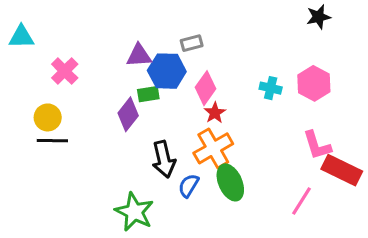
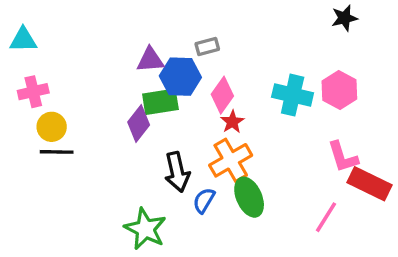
pink cross: (65, 71) -> (33, 92), moved, turned 32
cyan cross: (271, 88) -> (293, 95), size x1.6
green rectangle: (148, 94) -> (160, 102), size x1.5

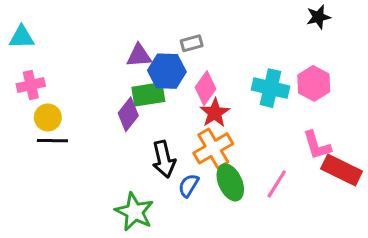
red star: (232, 122) -> (215, 113), size x1.4
pink line: (326, 217) -> (277, 184), moved

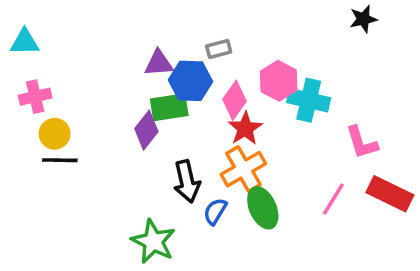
pink hexagon: (314, 83) -> (279, 81), moved
pink L-shape: (317, 145) -> (362, 143), moved
pink line: (277, 184) -> (333, 199), moved

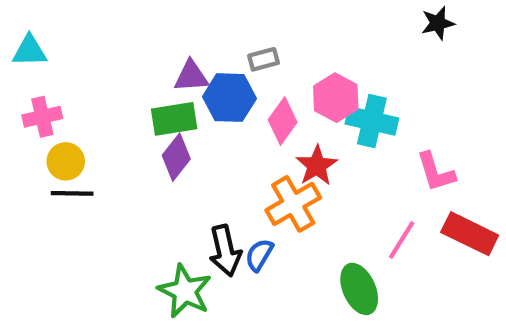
green rectangle: (169, 107) -> (174, 119), moved
red star: (245, 128) -> (317, 166), moved
black arrow: (187, 181) -> (225, 251), moved
green ellipse: (263, 208) -> (359, 289), moved

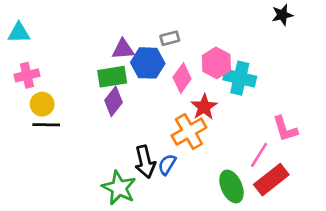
pink L-shape: (436, 172) -> (285, 129), moved
red rectangle: (470, 234) -> (271, 180), moved, turned -64

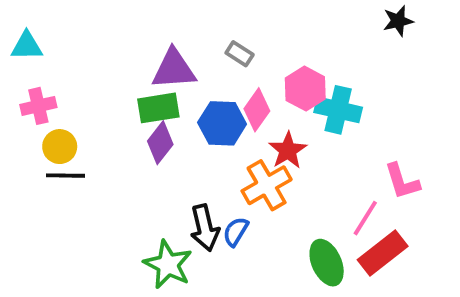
gray rectangle: (170, 38) -> (240, 54), turned 48
purple triangle: (123, 49) -> (174, 69), size x1.4
blue hexagon: (148, 63) -> (222, 123), moved

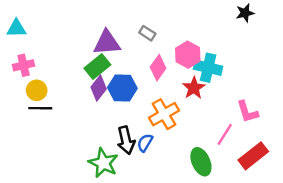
green rectangle: (158, 108) -> (97, 66), turned -30
blue hexagon: (222, 123) -> (122, 88), moved
red star: (288, 150) -> (194, 88), moved
red rectangle: (383, 253) -> (253, 156), moved

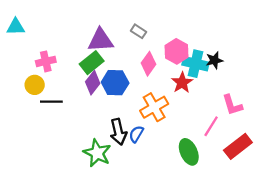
black star: (245, 13) -> (214, 60), moved
pink cross: (24, 65) -> (46, 61), moved
black line: (40, 108) -> (51, 102), moved

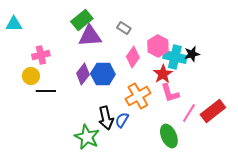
green rectangle: (92, 63) -> (82, 20), moved
pink L-shape: (232, 105) -> (170, 93), moved
red rectangle: (238, 146) -> (213, 111), moved

